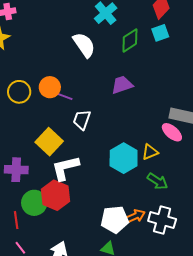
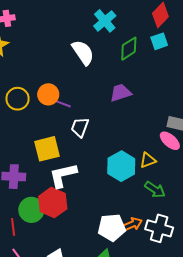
yellow square: (49, 142) -> (47, 149), turned 32

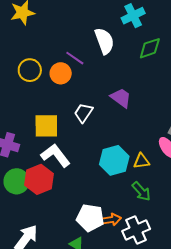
purple trapezoid: (120, 93) -> (121, 98), moved, turned 40
purple line: (61, 103) -> (75, 58), moved
white L-shape: (63, 175) -> (55, 155), turned 52
white cross: (159, 228) -> (136, 230), turned 36

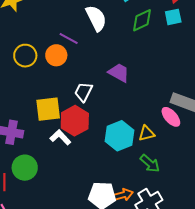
white L-shape: (55, 155) -> (60, 137), size x0.7
red hexagon: (39, 179) -> (75, 121), moved

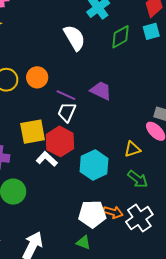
purple line: (69, 39) -> (66, 95), moved
cyan hexagon: (119, 136) -> (94, 165), moved
orange arrow: (123, 195) -> (113, 212), turned 36

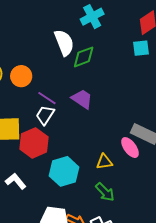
green diamond: (120, 37) -> (84, 57), moved
white L-shape: (47, 159) -> (16, 181), moved

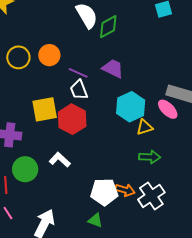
white trapezoid: (45, 115) -> (79, 90), turned -45
cyan hexagon: (64, 171) -> (131, 107), moved
green arrow: (105, 192) -> (150, 157), turned -35

